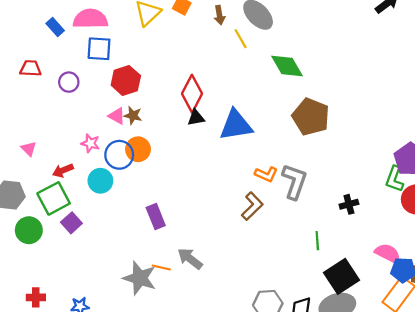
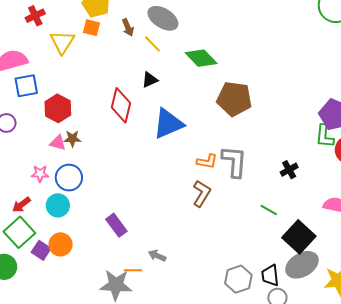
black triangle: (196, 118) -> (150, 80), moved
orange circle: (138, 149) -> (61, 244), moved
green line: (317, 241) -> (269, 210), turned -42
gray arrow: (190, 259) -> (157, 256), size x0.7

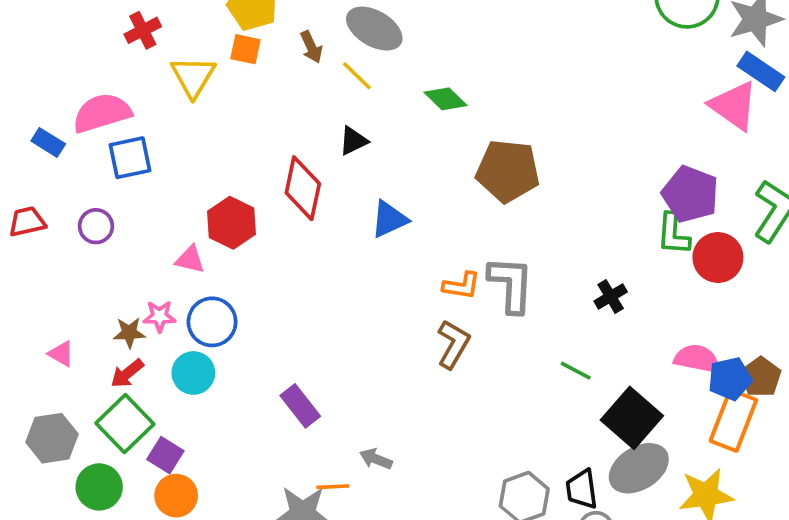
green diamond: (201, 58) -> (445, 99), size x0.7
red hexagon: (58, 108) -> (232, 223), moved
blue triangle: (168, 124) -> (389, 219), size x0.7
brown star: (72, 139) -> (129, 333), moved
orange circle: (61, 244) -> (176, 496), moved

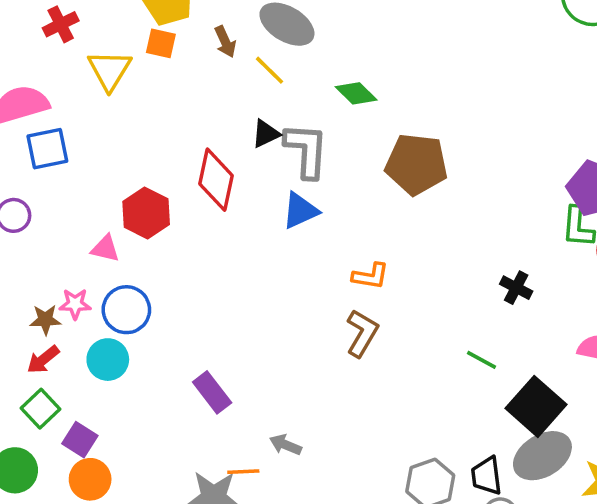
gray L-shape: (511, 284) -> (306, 150), moved
black cross: (611, 296) -> (516, 288), turned -32
green square: (125, 424) -> (40, 409), size x0.7

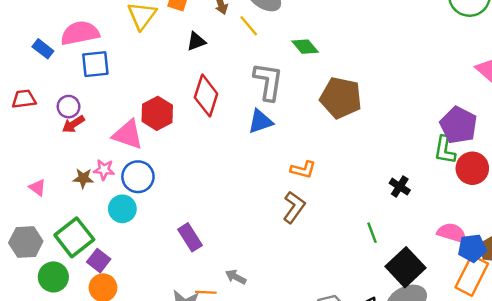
black triangle: (266, 134) -> (196, 41), moved
pink triangle: (105, 249) -> (128, 135), size x1.6
red arrow: (43, 360) -> (73, 124), moved
green line: (481, 360) -> (372, 233), turned 36
green square: (40, 409) -> (74, 237), size x1.5

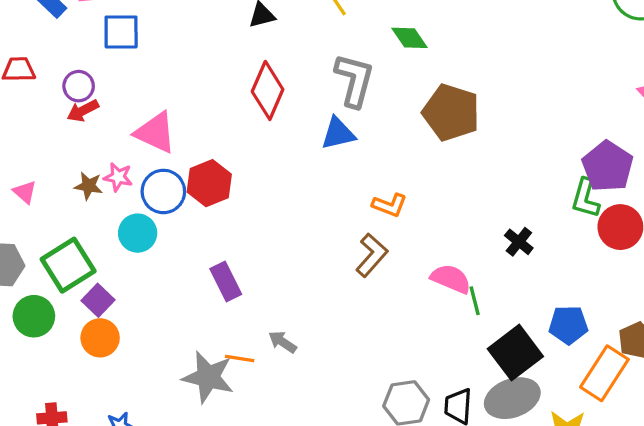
red hexagon: (157, 113) -> (209, 183), moved
pink semicircle: (452, 233) -> (451, 279), moved
blue pentagon: (472, 248) -> (568, 325), moved

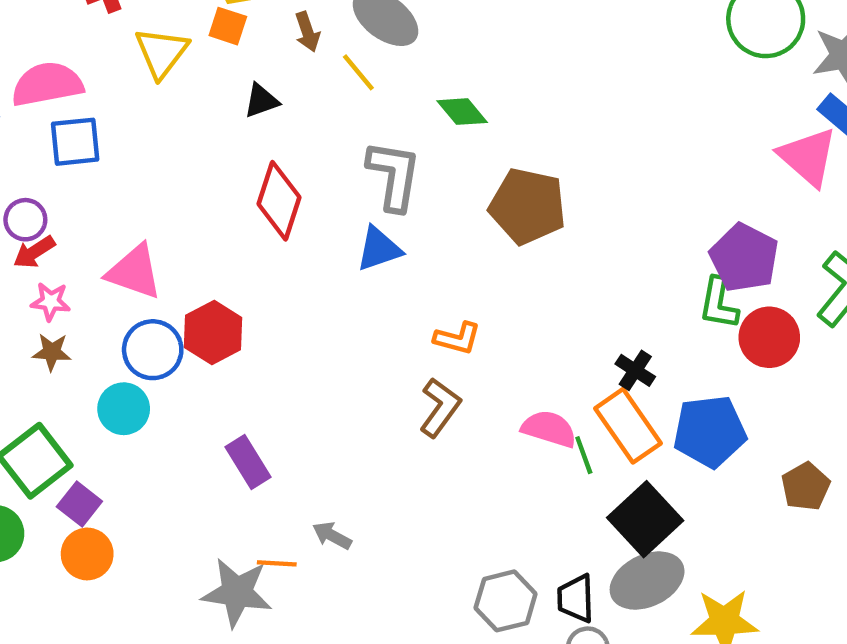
pink star: (118, 177) -> (51, 302), moved
blue pentagon: (568, 325) -> (710, 431), moved, size x1.4
orange rectangle: (604, 373) -> (628, 426), moved, turned -62

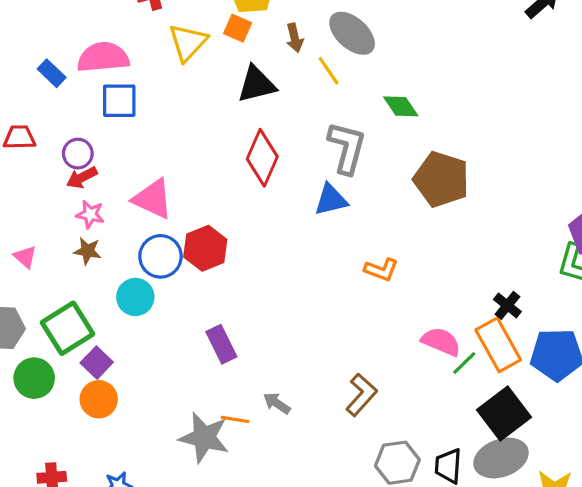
black triangle: (261, 101) -> (257, 84), size x1.5
brown L-shape: (440, 408) -> (361, 395), moved
green line: (584, 455) -> (464, 363), turned 60

